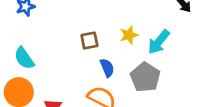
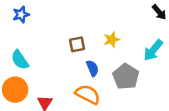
cyan arrow: (159, 42) -> (153, 50), moved

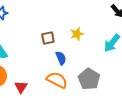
gray pentagon: (126, 77) -> (89, 79), moved

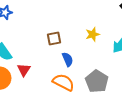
yellow star: (77, 34) -> (93, 34), moved
red triangle: (21, 87) -> (24, 70), moved

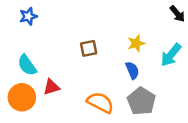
blue semicircle: (68, 59) -> (132, 70), moved
red triangle: (24, 70) -> (51, 87), turned 40

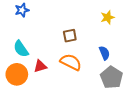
yellow star: (136, 43) -> (107, 17), moved
orange semicircle: (100, 102) -> (71, 62), moved

